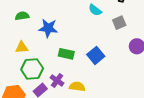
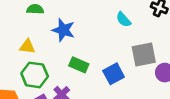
gray square: (119, 23) -> (144, 55), moved, size x1.5

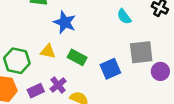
yellow triangle: (27, 47) -> (48, 51), moved
green hexagon: (35, 75) -> (17, 61), moved

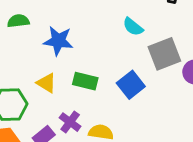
cyan semicircle: (124, 17) -> (133, 27), moved
yellow triangle: (48, 51) -> (46, 83), turned 35

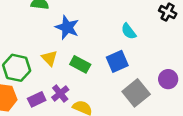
gray square: (164, 54) -> (136, 93), moved, turned -32
blue square: (131, 85) -> (117, 61), moved

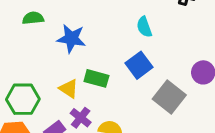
cyan semicircle: (129, 31) -> (144, 27), turned 30
yellow triangle: (49, 58) -> (69, 89), moved

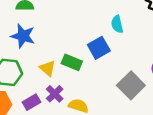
blue star: (71, 39) -> (23, 36), moved
blue square: (139, 65) -> (99, 48), moved

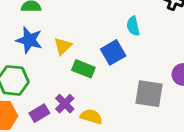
yellow triangle: (48, 68) -> (63, 46), moved, turned 36
gray square: (131, 85) -> (149, 94), turned -36

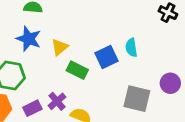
cyan semicircle: (133, 26) -> (131, 48), moved

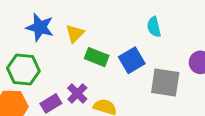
blue square: (106, 57) -> (132, 60), moved

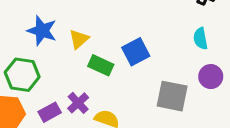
cyan semicircle: (154, 27) -> (201, 39), moved
blue square: (132, 60) -> (136, 52), moved

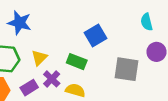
yellow triangle: (79, 39) -> (39, 58), moved
green rectangle: (101, 65) -> (77, 62), moved

